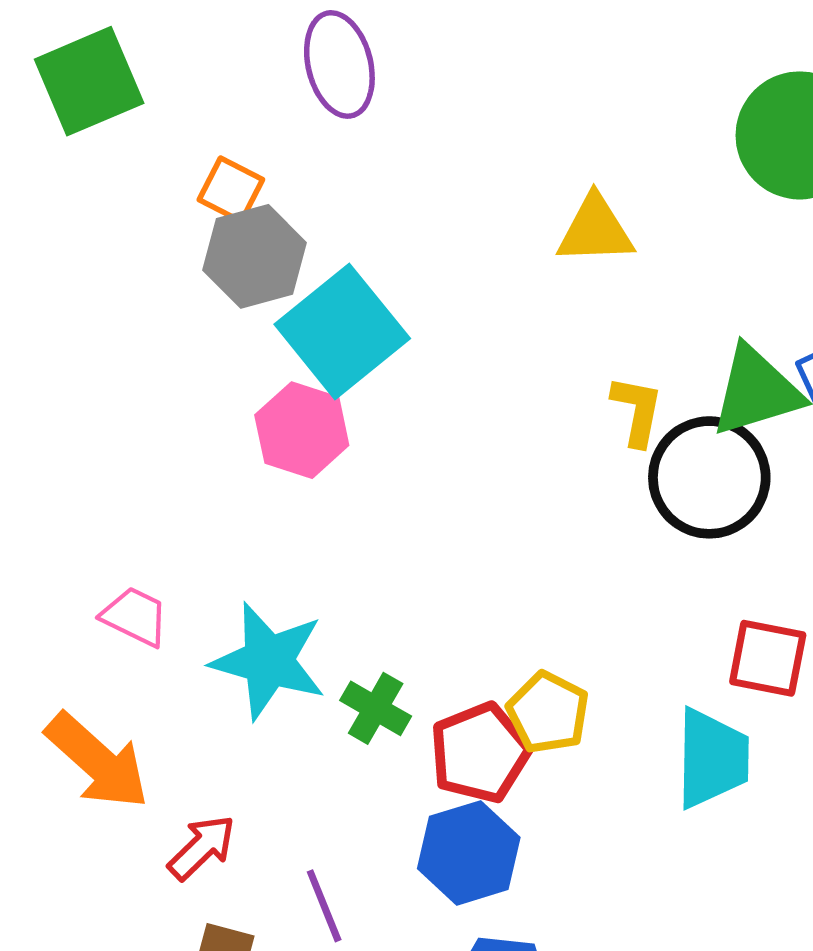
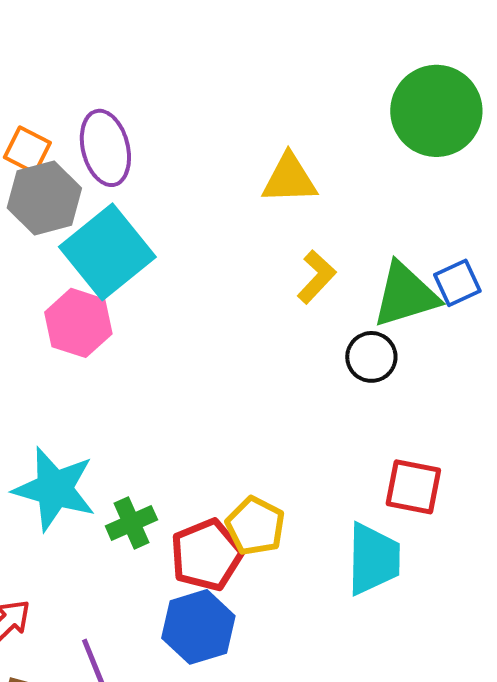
purple ellipse: (339, 64) -> (105, 148), moved
yellow L-shape: (637, 411) -> (316, 277), moved, turned 32
black circle: (709, 477) -> (371, 357), size x0.6
green cross: (376, 708) -> (131, 523), turned 36

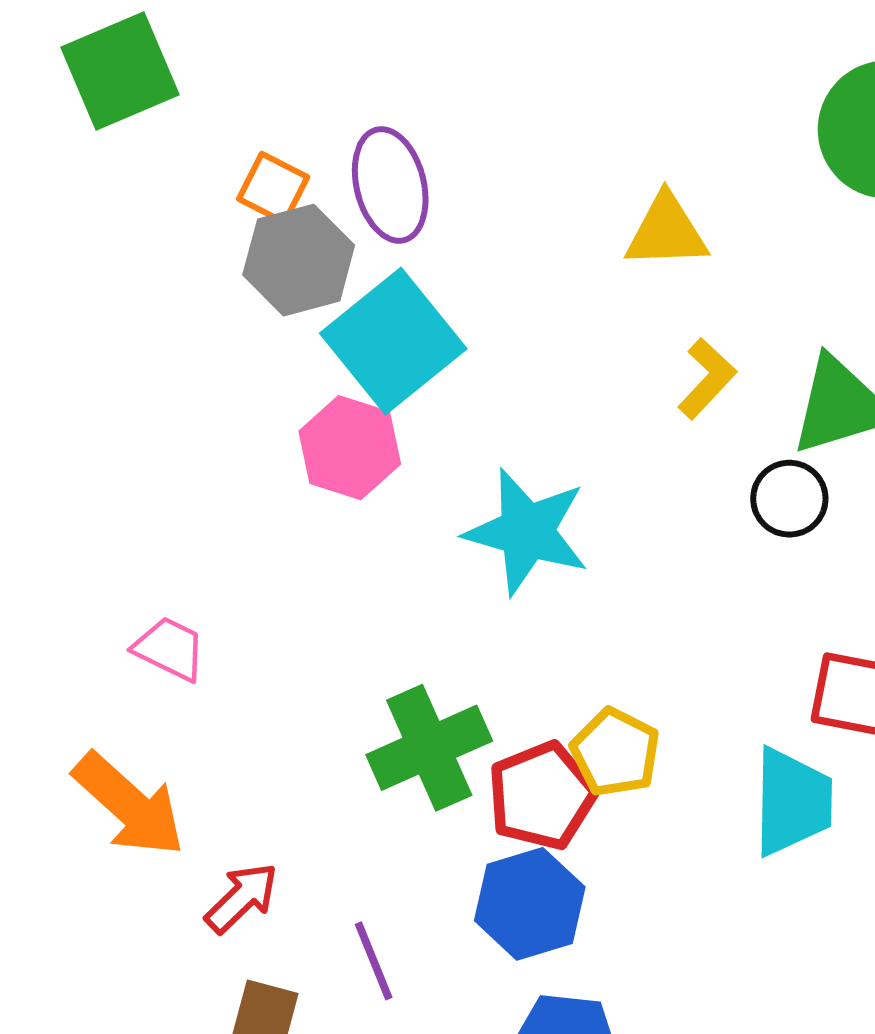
cyan star: (54, 489) -> (527, 532), moved
green cross: (131, 523) -> (429, 748), size x1.6

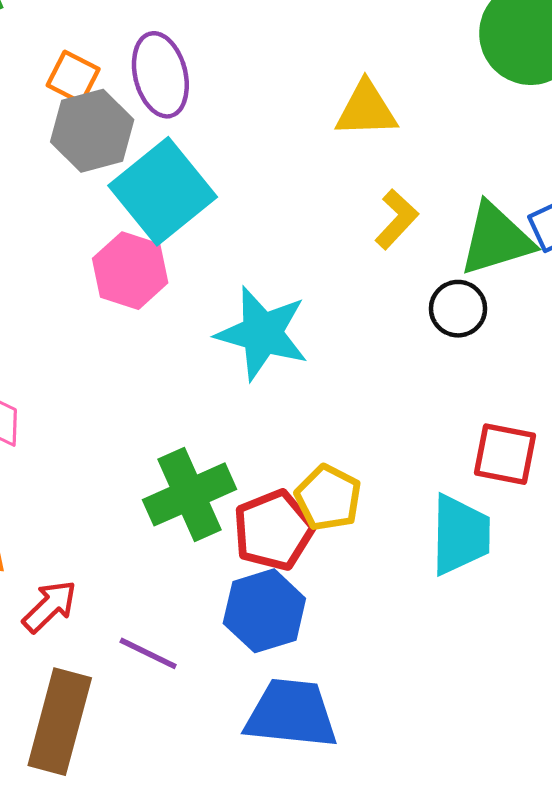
purple line: (374, 961) -> (148, 653), turned -42

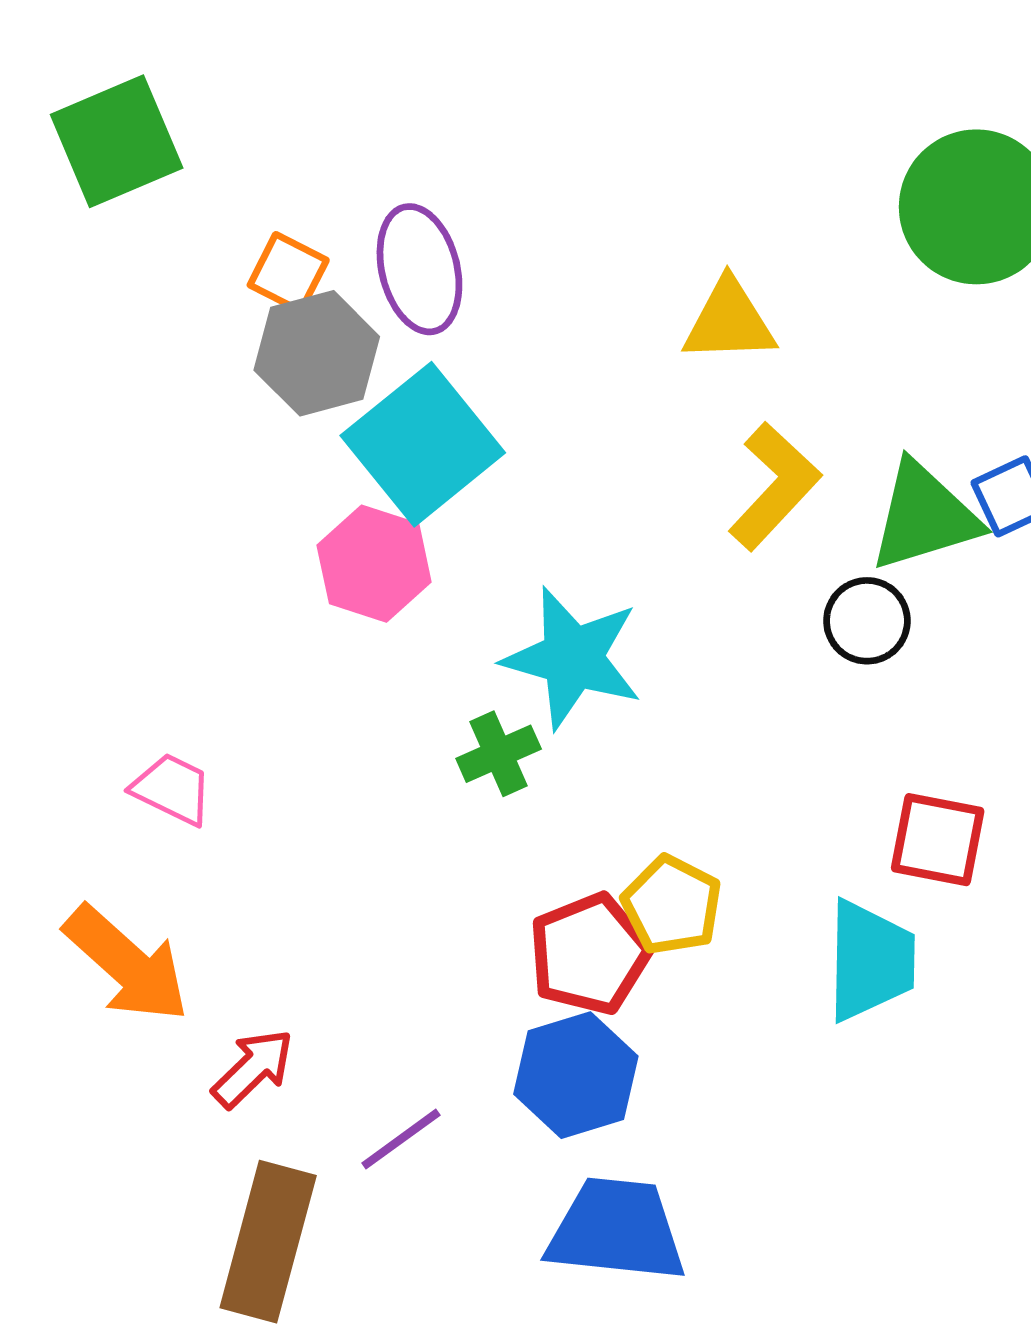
yellow L-shape: (396, 219) -> (774, 486), size x1.4
green cross: (189, 494) -> (499, 754), moved, size x0.6
purple line: (148, 653) -> (401, 1139), turned -62

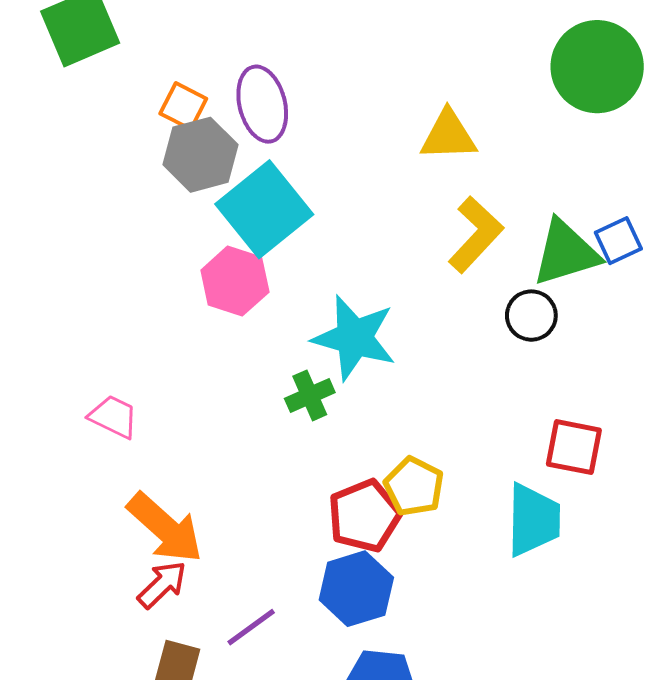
orange arrow: (127, 964) -> (165, 528), moved

